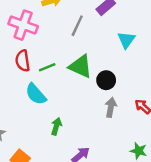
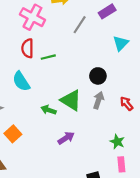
green triangle: (80, 66) -> (71, 100), moved
cyan semicircle: (36, 94) -> (21, 81), moved
green arrow: (56, 126) -> (49, 110), turned -96

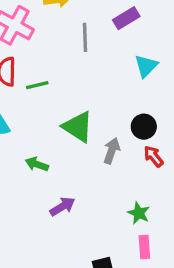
gray line: (80, 25) -> (85, 37), turned -36
black circle: (98, 76) -> (144, 127), moved
green triangle: (71, 100) -> (78, 127), moved

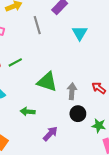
black circle: (144, 127) -> (78, 114), moved

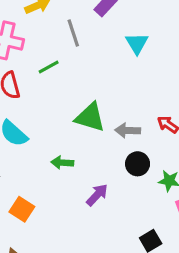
green line: (15, 62) -> (49, 67), moved
gray arrow: (72, 91) -> (128, 130), turned -91

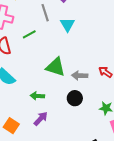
cyan triangle: (137, 43) -> (67, 25), moved
black circle: (138, 164) -> (75, 98), moved
purple arrow: (97, 195) -> (41, 119), moved

